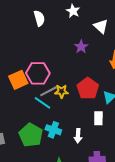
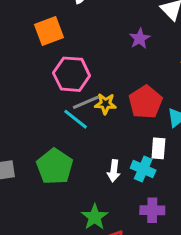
orange square: (18, 80) -> (49, 31), moved
cyan cross: (53, 130) -> (143, 169), moved
white arrow: (78, 136) -> (114, 171), moved

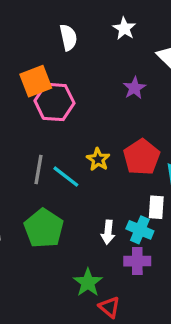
pink hexagon: (72, 74) -> (54, 102), moved
gray line: (86, 102) -> (39, 170), moved, turned -56
yellow star: (105, 104) -> (98, 159), turned 30
purple cross: (152, 210) -> (137, 261), moved

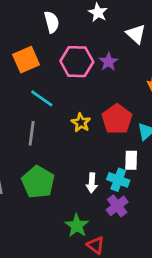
pink hexagon: (54, 102) -> (77, 62), moved
cyan line: (66, 177) -> (42, 98), moved
purple cross: (137, 261) -> (117, 206), turned -35

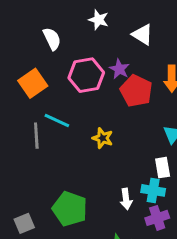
red pentagon: (117, 119) -> (136, 91), moved
gray line: (32, 133) -> (36, 136), moved
purple cross: (117, 206) -> (157, 218), turned 30

